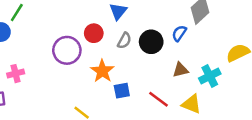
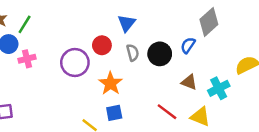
gray semicircle: (124, 41) -> (133, 53), turned -42
brown triangle: (180, 70) -> (189, 82), turned 35
pink cross: (16, 74) -> (27, 59), moved
blue square: (122, 91) -> (114, 113), moved

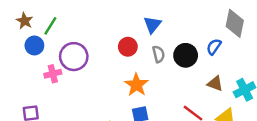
gray diamond: (209, 22) -> (235, 23), turned -36
pink cross: (27, 59) -> (53, 74), moved
purple circle: (75, 62) -> (74, 57), moved

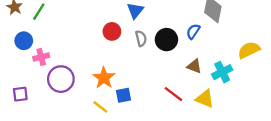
blue circle: (34, 45) -> (24, 41), moved
purple circle: (74, 57) -> (61, 79), moved
orange star: (136, 85) -> (104, 78), moved

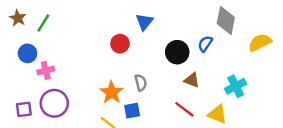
gray semicircle: (141, 38) -> (141, 83), moved
yellow semicircle: (249, 50) -> (260, 42), moved
brown triangle: (194, 66) -> (192, 80), moved
purple circle: (61, 79) -> (54, 103), moved

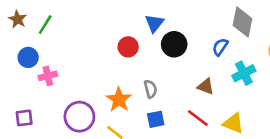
black circle: (177, 52) -> (174, 44), moved
cyan cross: (236, 86) -> (244, 73), moved
purple circle: (54, 103) -> (79, 117), moved
blue square: (132, 111) -> (156, 119), moved

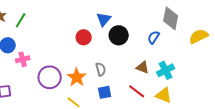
cyan cross: (244, 73) -> (166, 70), moved
purple circle: (79, 117) -> (50, 77), moved

